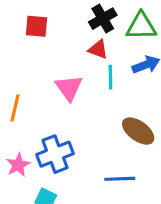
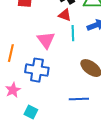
blue cross: (55, 154) -> (37, 70), moved, turned 30

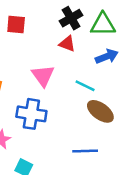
cyan line: (73, 33) -> (85, 86), moved, turned -63

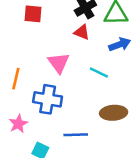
brown ellipse: (100, 111) -> (114, 113), moved, turned -40
blue line: (85, 151) -> (76, 135), moved

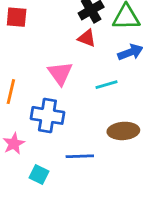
red square: (33, 14) -> (17, 17), moved
cyan line: (99, 72) -> (107, 85), turned -42

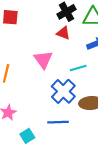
blue cross: (47, 115) -> (63, 91), moved, turned 35
cyan square: (39, 174) -> (27, 136), turned 32

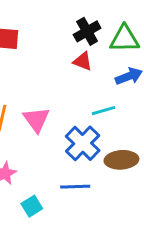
pink triangle: (43, 60) -> (36, 120), moved

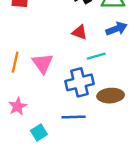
red triangle: (83, 61) -> (80, 32), moved
blue cross: (83, 143) -> (80, 82), turned 32

